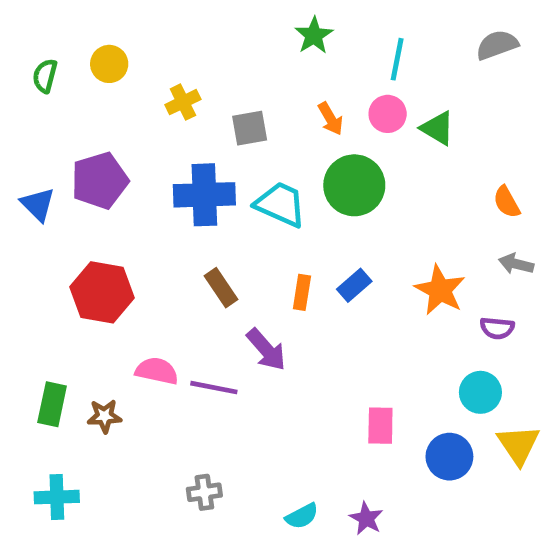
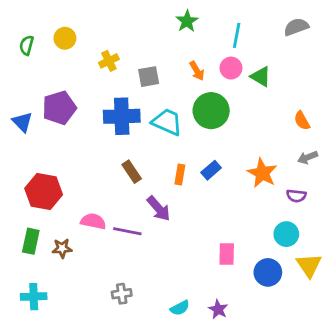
gray arrow: (516, 264) -> (308, 157), turned -36
red hexagon: (102, 292) -> (44, 192), moved

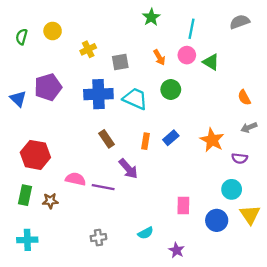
green circle: (211, 111) -> (171, 90), size x0.7
cyan semicircle: (180, 308) -> (146, 233), moved

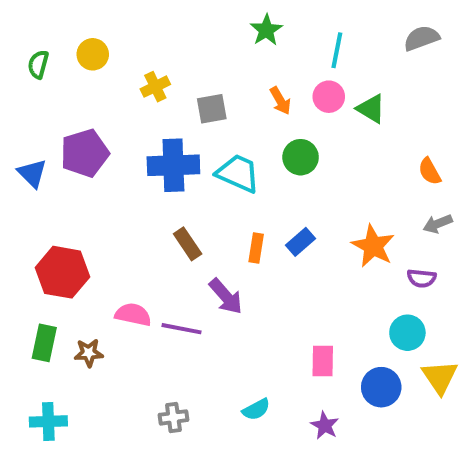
purple star: (177, 250) -> (325, 425), moved

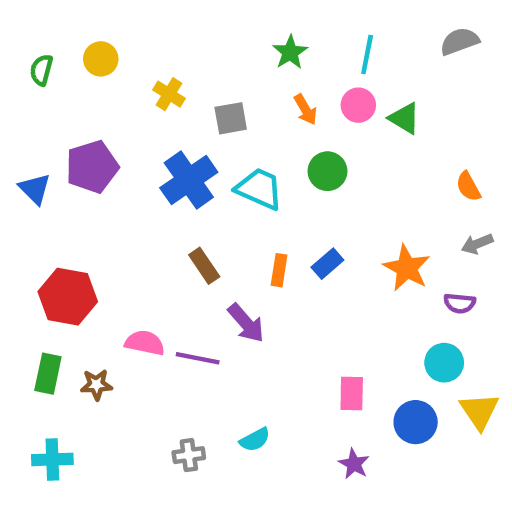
green star: (266, 30) -> (290, 52), moved
yellow cross: (155, 87) -> (169, 94), turned -32
blue cross: (173, 165) -> (189, 180), turned -33
cyan semicircle: (256, 409) -> (255, 440), moved

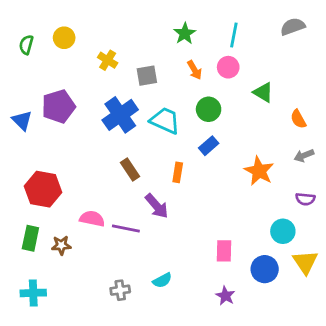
green triangle: (405, 118) -> (263, 92), moved
blue rectangle: (327, 264) -> (209, 146), moved
purple semicircle: (460, 303) -> (305, 199), moved

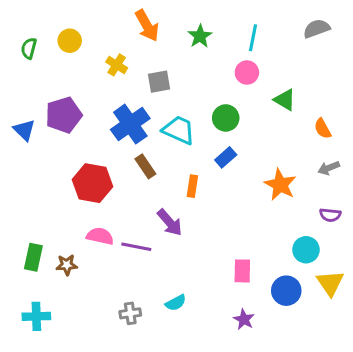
orange arrow: (195, 70) -> (147, 26), moved, size x1.5
brown rectangle: (130, 170) -> (145, 166), moved
red hexagon: (43, 189) -> (92, 183), moved

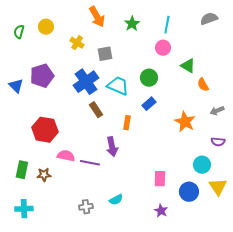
orange semicircle: (323, 129) -> (203, 85), moved
red hexagon: (92, 183) -> (45, 130), moved
purple arrow: (170, 222) -> (112, 147), turned 30

